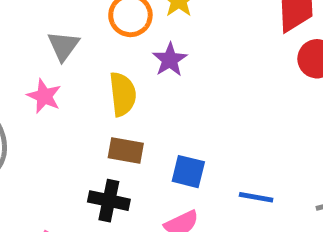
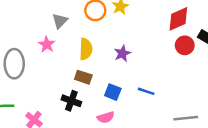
purple star: (170, 60) -> (122, 53), moved
blue line: (256, 197) -> (146, 91), moved

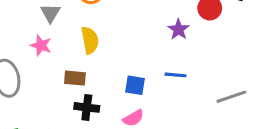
purple star: (122, 53) -> (179, 29), moved
brown rectangle: (83, 77) -> (75, 78), moved

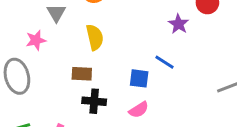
pink star: (41, 45) -> (36, 40), moved, turned -30
blue line: (175, 75) -> (164, 62), moved, turned 30

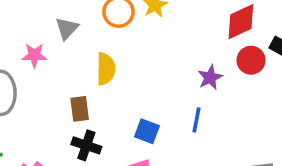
blue line: (164, 62) -> (196, 120), moved, turned 54
brown rectangle: (82, 74) -> (80, 109), turned 66

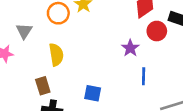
blue line: (196, 120) -> (144, 76), moved

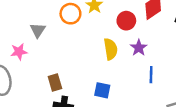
red circle: (157, 31) -> (126, 21), moved
yellow semicircle: (56, 55) -> (111, 49), moved

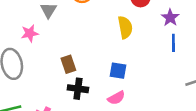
purple star: (139, 48) -> (170, 18), moved
blue line: (151, 75) -> (173, 43), moved

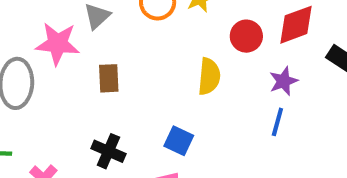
pink star: (30, 33) -> (58, 44), size x1.5
brown rectangle: (68, 64) -> (109, 78), moved

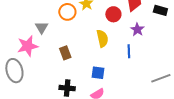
brown rectangle: (109, 78) -> (65, 53), moved
blue line: (277, 122) -> (129, 51), moved

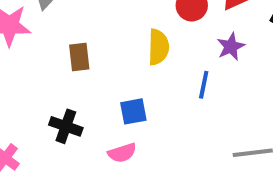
blue square: (98, 73) -> (133, 111), turned -32

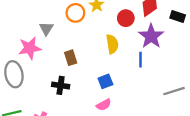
purple star: (231, 47) -> (151, 36), size x1.6
black cross: (66, 126) -> (61, 85), moved

